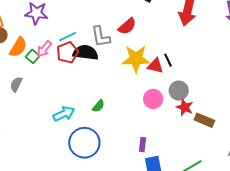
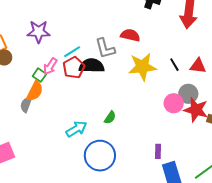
red semicircle: (127, 26) -> (130, 35), turned -120
orange semicircle: (18, 47) -> (35, 91), moved
red triangle: (155, 66) -> (198, 66), moved
pink circle: (153, 99) -> (174, 103), moved
red star: (185, 107) -> (196, 110), size x1.4

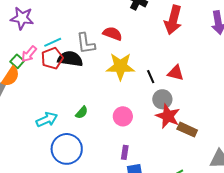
black line: (174, 65) -> (151, 77), moved
pink circle: (174, 103) -> (123, 116), moved

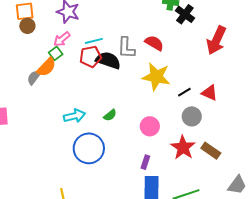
pink arrow: (29, 54) -> (62, 39), moved
black line: (151, 77) -> (184, 92), turned 72
red star: (168, 116) -> (183, 147), moved

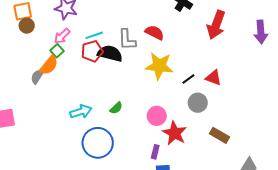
red star: (183, 147) -> (175, 133), moved

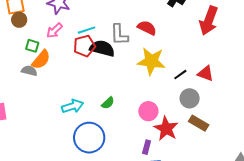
green square: (57, 51) -> (32, 46), moved, turned -32
gray semicircle: (37, 76) -> (29, 71), turned 70
brown rectangle: (219, 135) -> (199, 123), moved

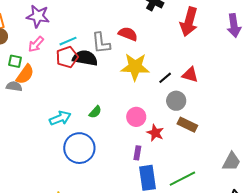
red star: (166, 129) -> (155, 133), size x0.7

